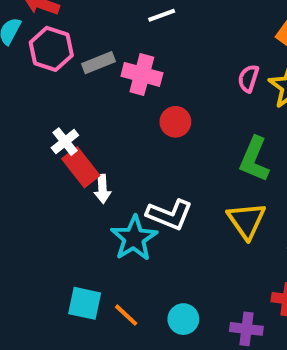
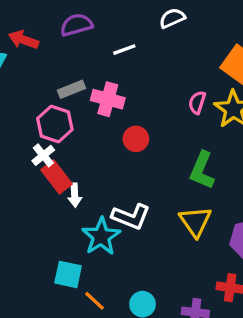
pink hexagon: (51, 49) -> (55, 124), moved
cyan square: (85, 303) -> (68, 274), moved

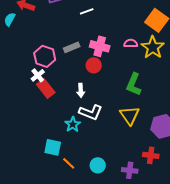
gray rectangle: (71, 89) -> (72, 47), moved
pink cross: (108, 99) -> (100, 46), moved
pink semicircle: (197, 102) -> (131, 43), turned 72
white arrow: (75, 195) -> (81, 90), moved
cyan star: (101, 236) -> (73, 124), size x0.7

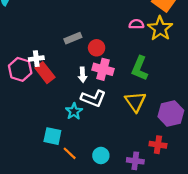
pink cross: (100, 46) -> (103, 69), moved
gray rectangle: (72, 47) -> (73, 38), moved
pink hexagon: (45, 56) -> (20, 69), moved
white cross: (38, 75) -> (36, 59), turned 32

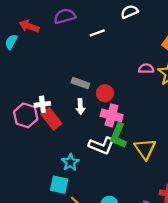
gray rectangle: (73, 38) -> (80, 83), turned 42
green L-shape: (140, 68) -> (118, 136), moved
white arrow: (83, 75) -> (80, 107), moved
cyan star: (74, 111) -> (70, 162), moved

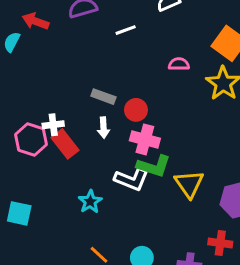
pink semicircle: (146, 69) -> (179, 64), moved
green L-shape: (118, 136) -> (154, 166), turned -95
cyan square: (59, 185) -> (19, 213), moved

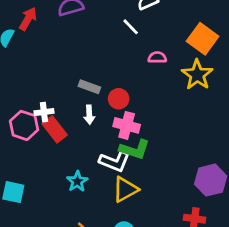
red arrow: (35, 21) -> (28, 19), turned 100
white line: (126, 30) -> (131, 27), moved, turned 66
yellow triangle: (189, 184) -> (125, 189), moved, turned 36

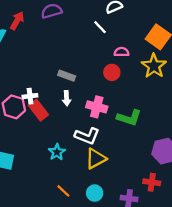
red circle: (119, 99) -> (112, 72), moved
green L-shape: (135, 149) -> (129, 118), moved

